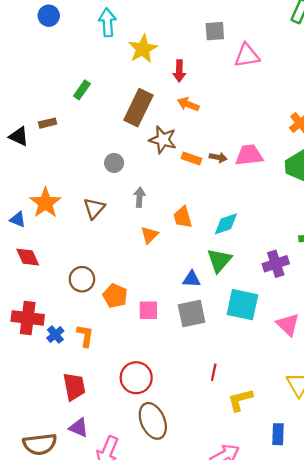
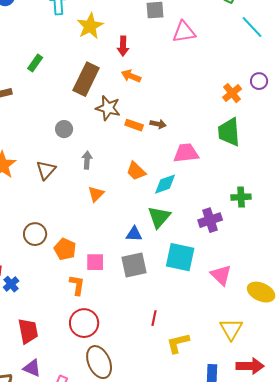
pink trapezoid: (249, 155) -> (186, 153), moved
orange trapezoid: (183, 217) -> (136, 171), moved, turned -30
orange L-shape: (85, 336) -> (77, 285), moved

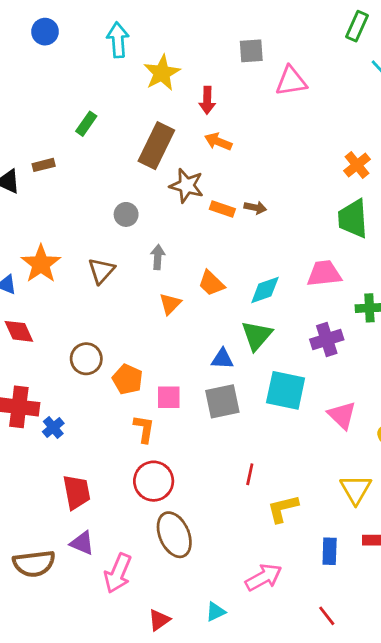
pink trapezoid: (186, 153) -> (324, 274), moved
orange trapezoid: (136, 171) -> (211, 283), moved

